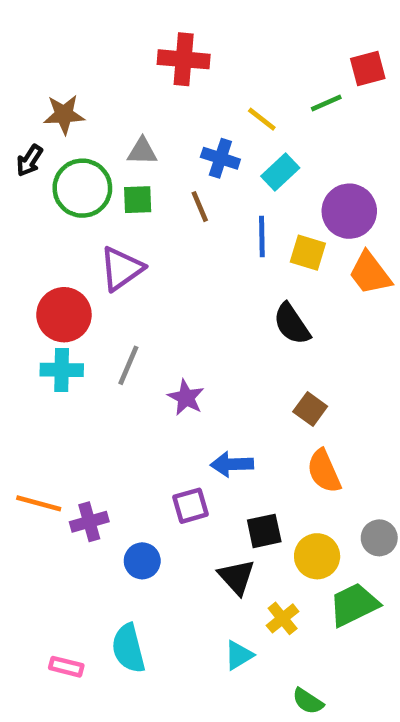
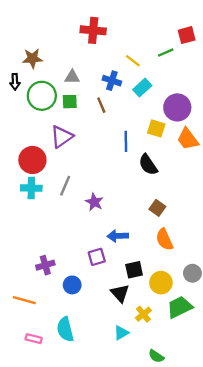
black arrow: (29, 161) -> (15, 82), turned -35
blue line: (262, 236) -> (126, 141), moved
orange line: (39, 503) -> (24, 300), moved

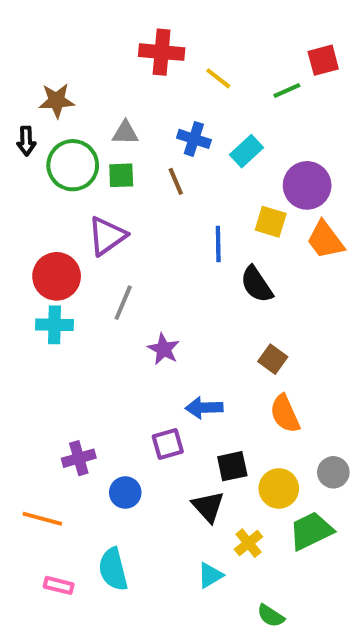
yellow line: (133, 61) -> (218, 78), moved
gray line: (65, 186) -> (123, 303), moved

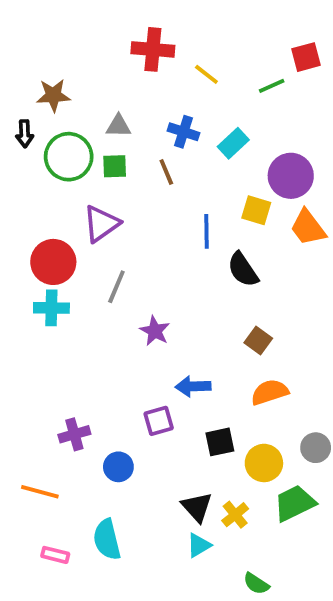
orange semicircle: (285, 414) -> (270, 392), turned 96
black triangle: (208, 507) -> (197, 507), moved

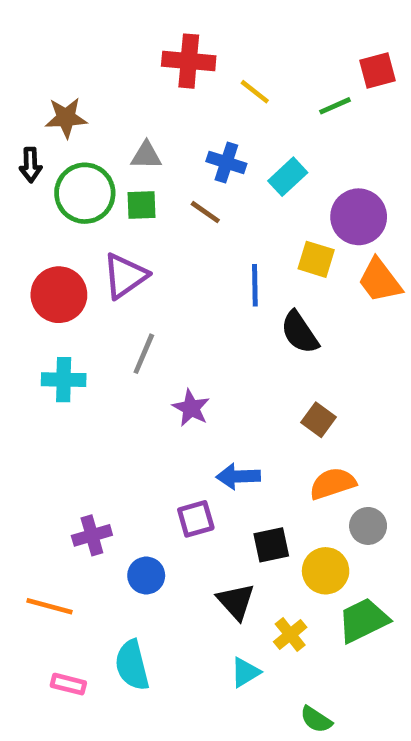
brown line: (166, 172) -> (205, 212), turned -32
red circle: (53, 262) -> (59, 295), moved
gray circle: (316, 448) -> (368, 526), moved
black triangle: (197, 507) -> (236, 601), moved

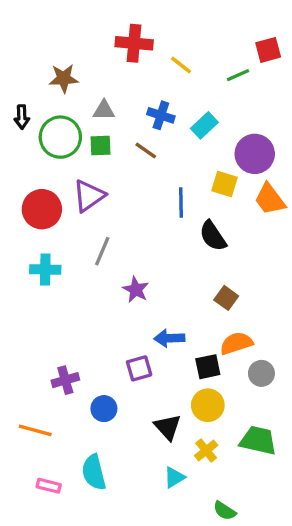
brown star: (66, 118) -> (64, 78), moved
black square: (271, 545) -> (208, 367), moved
yellow circle: (326, 571) -> (208, 405), moved
green trapezoid: (363, 620) -> (258, 440), turned 39

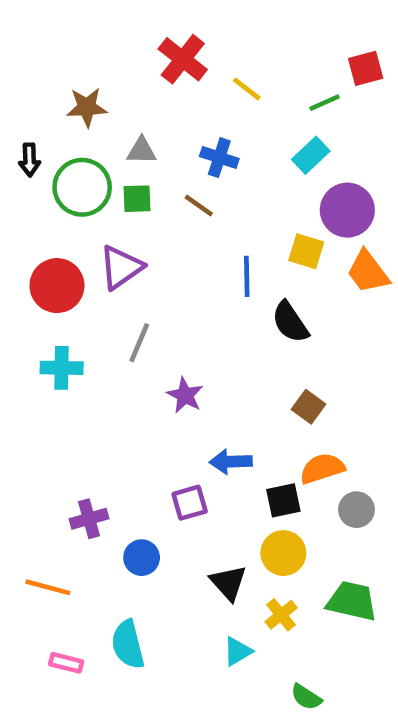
red cross: (134, 43) -> (183, 59), turned 33
cyan rectangle: (204, 125) -> (311, 155), moved

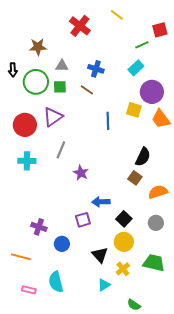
yellow line: (247, 89) -> (117, 15), moved
black semicircle: (290, 322) -> (143, 157), moved, turned -120
orange semicircle: (322, 468) -> (158, 192), moved
black square: (283, 500) -> (124, 219), turned -35
purple cross: (89, 519) -> (39, 227), turned 35

